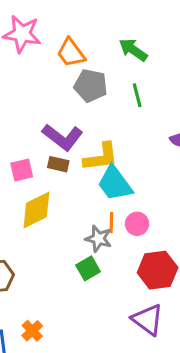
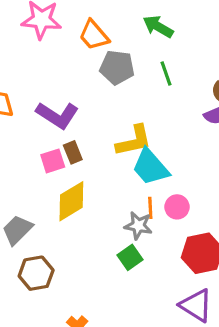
purple L-shape: (63, 137) -> (57, 115), moved
brown rectangle: (58, 164) -> (73, 152), moved, turned 60

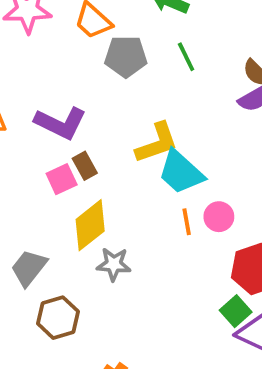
gray star: (138, 226) -> (114, 264), moved
green square: (130, 257) -> (236, 311), moved

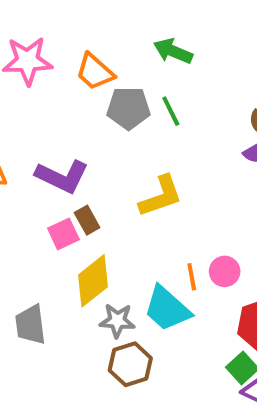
green line: (186, 57) -> (171, 111), moved
cyan trapezoid: (181, 172) -> (167, 309), moved
gray trapezoid: (29, 268) -> (30, 325), turned -45
brown hexagon: (58, 318) -> (130, 364), moved

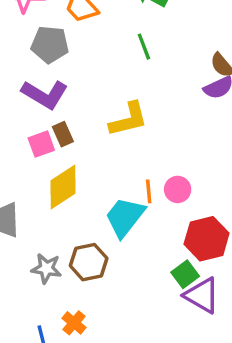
gray pentagon: (129, 108) -> (50, 44), moved
cyan trapezoid: (167, 309) -> (125, 217), turned 81
gray star: (117, 321) -> (46, 268), moved

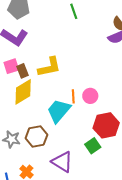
yellow L-shape: (128, 119) -> (49, 67), moved
brown rectangle: (63, 134) -> (22, 71), moved
purple triangle: (202, 295) -> (62, 162), moved

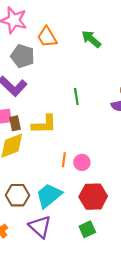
green line: (74, 11) -> (76, 96), moved
cyan trapezoid: (59, 111) -> (49, 195), moved
green square: (93, 146) -> (87, 229), moved

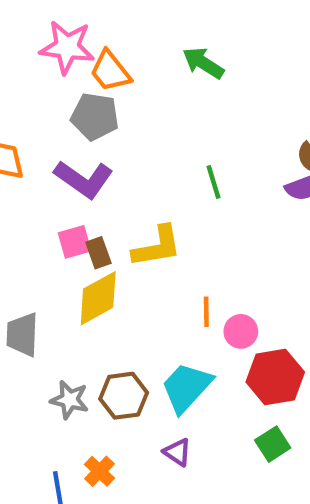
orange trapezoid: (47, 37) -> (110, 71), moved
green arrow: (91, 39) -> (203, 63), moved
pink circle: (82, 162) -> (241, 331), moved
purple triangle: (40, 227) -> (177, 452), size x0.6

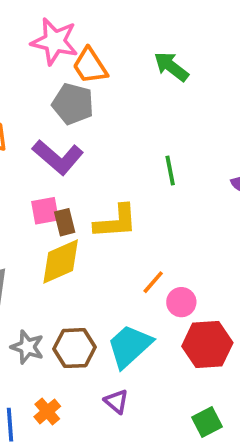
orange line: (206, 312) -> (153, 282), turned 36
green square: (273, 444) -> (207, 422), moved

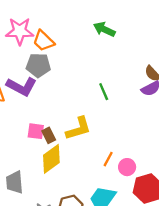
green arrow: (171, 67) -> (104, 29), moved
purple L-shape: (58, 157) -> (22, 86), moved
pink square: (45, 211) -> (36, 131), turned 30

